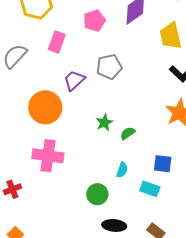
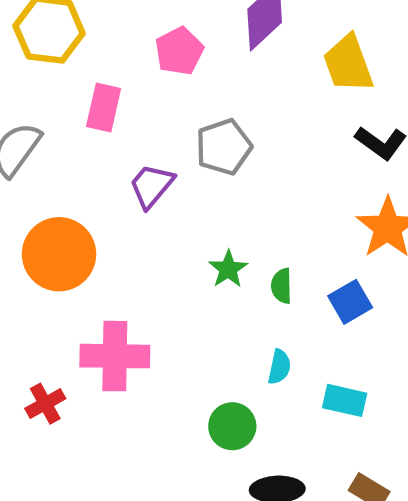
orange circle: (45, 107) -> (59, 254), moved
green semicircle: (128, 133) -> (282, 286), turned -49
blue square: (163, 164) -> (350, 302), moved, turned -30
red cross: (12, 189) -> (45, 404), moved

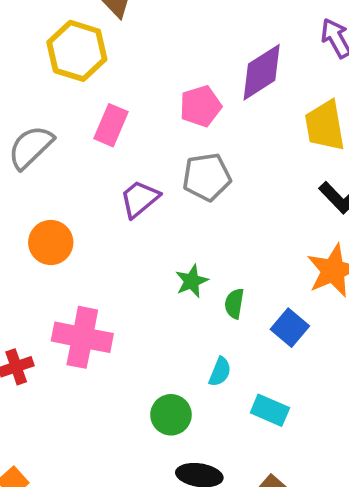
pink pentagon: (179, 51) -> (200, 106), moved
orange circle: (59, 254) -> (51, 242), size x0.7
blue square: (350, 302) -> (290, 328), turned -30

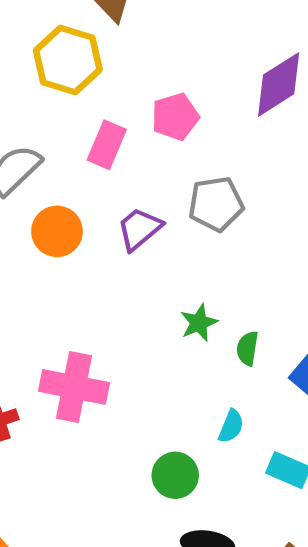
pink pentagon: (200, 106) -> (175, 117), moved
orange circle: (51, 242) -> (57, 231), moved

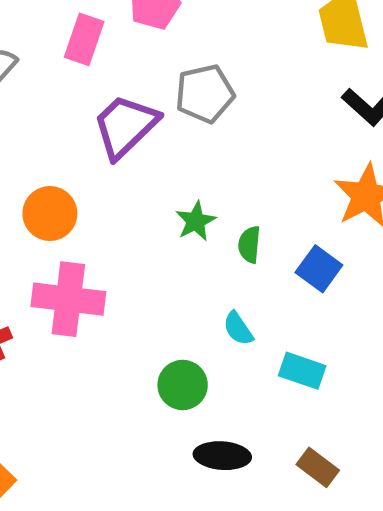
purple trapezoid: (139, 229) -> (125, 126), size x1.4
orange circle: (57, 231) -> (50, 214), moved
cyan semicircle: (231, 426) -> (238, 328), turned 128

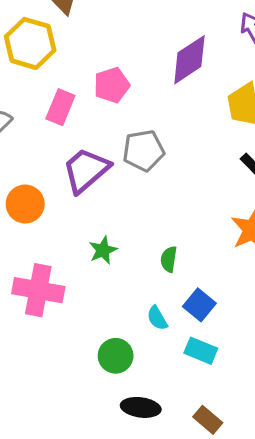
orange circle: (50, 214) -> (25, 204), moved
green star: (196, 221) -> (103, 250), moved
blue square: (319, 269) -> (199, 305), moved

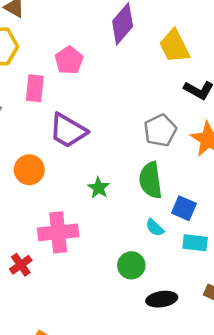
gray pentagon: (143, 151) -> (160, 130), moved
purple trapezoid: (86, 170) -> (68, 131), turned -93
green semicircle: (169, 259) -> (151, 180), size x1.8

